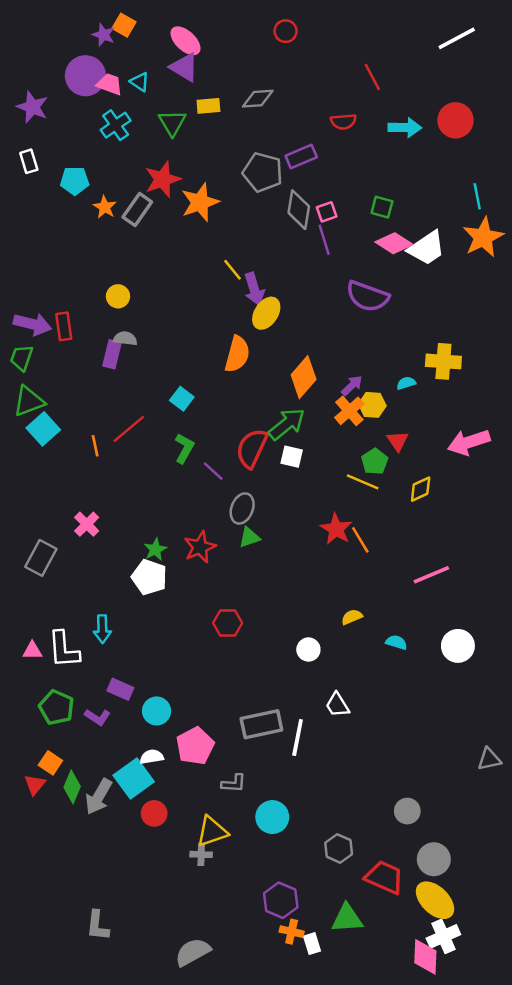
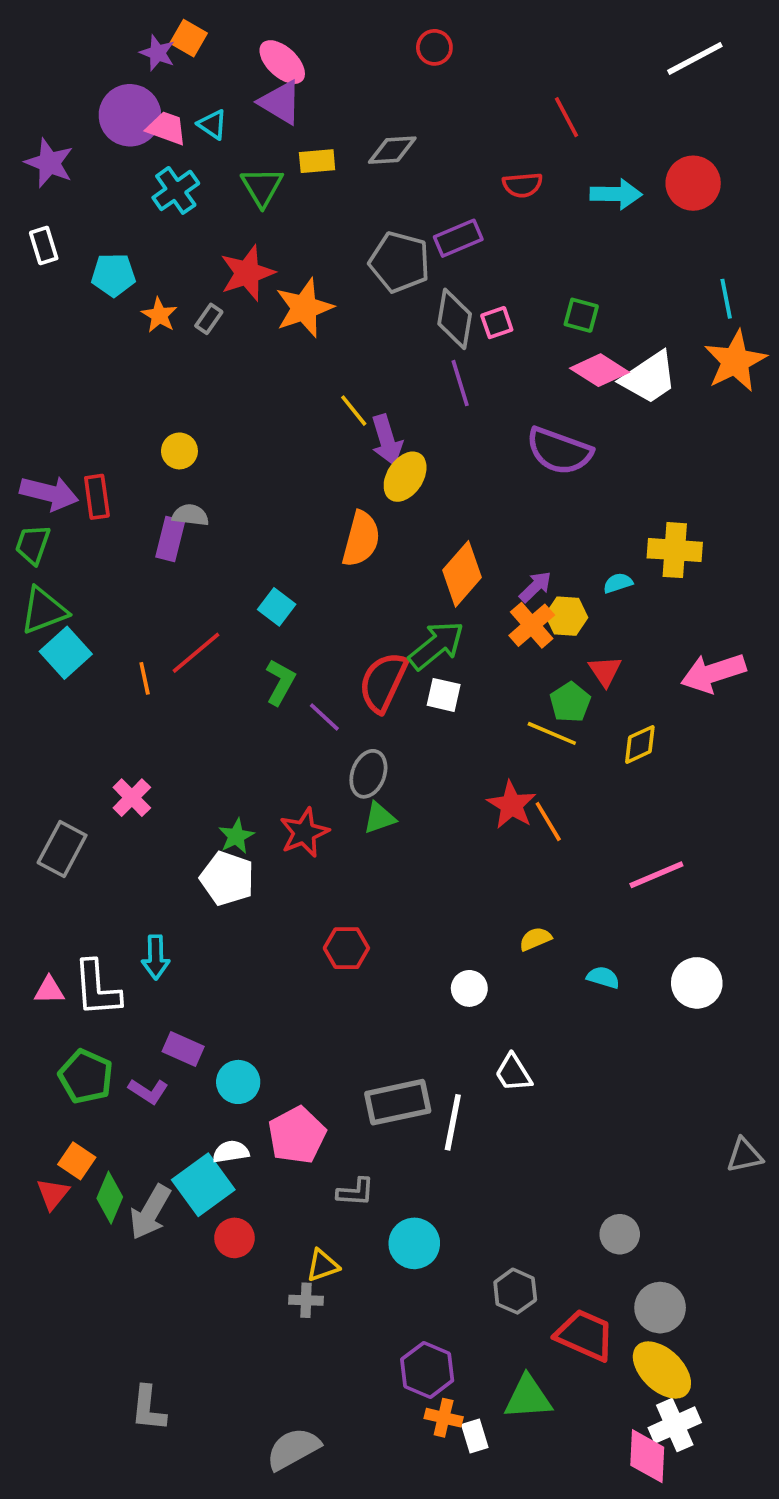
gray rectangle: (137, 210) -> (209, 319), size x0.6
purple line: (324, 240) -> (460, 383), moved
yellow triangle: (212, 832) -> (323, 1265), size x0.7

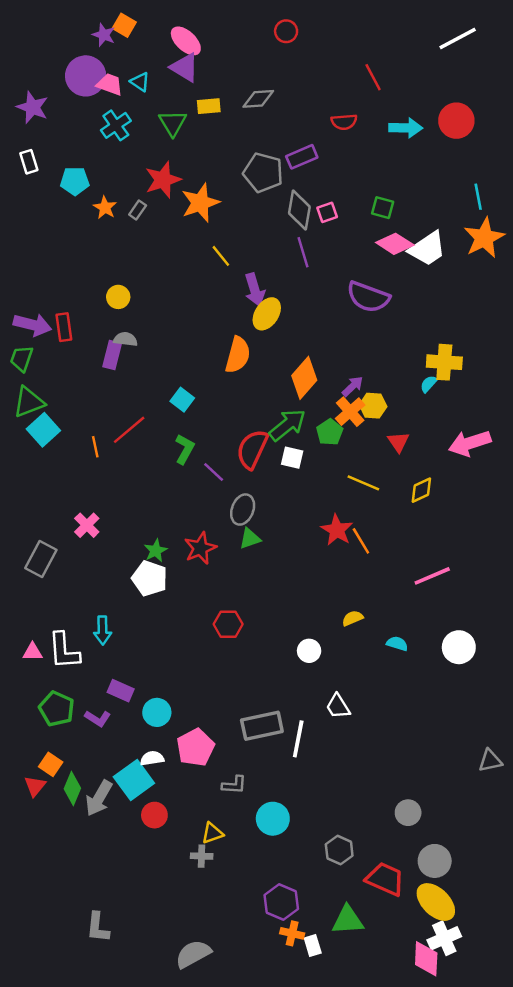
yellow line: (354, 411) -> (221, 256), moved
cyan semicircle: (618, 583) -> (429, 384), moved, turned -30
green pentagon: (570, 702) -> (330, 432), moved

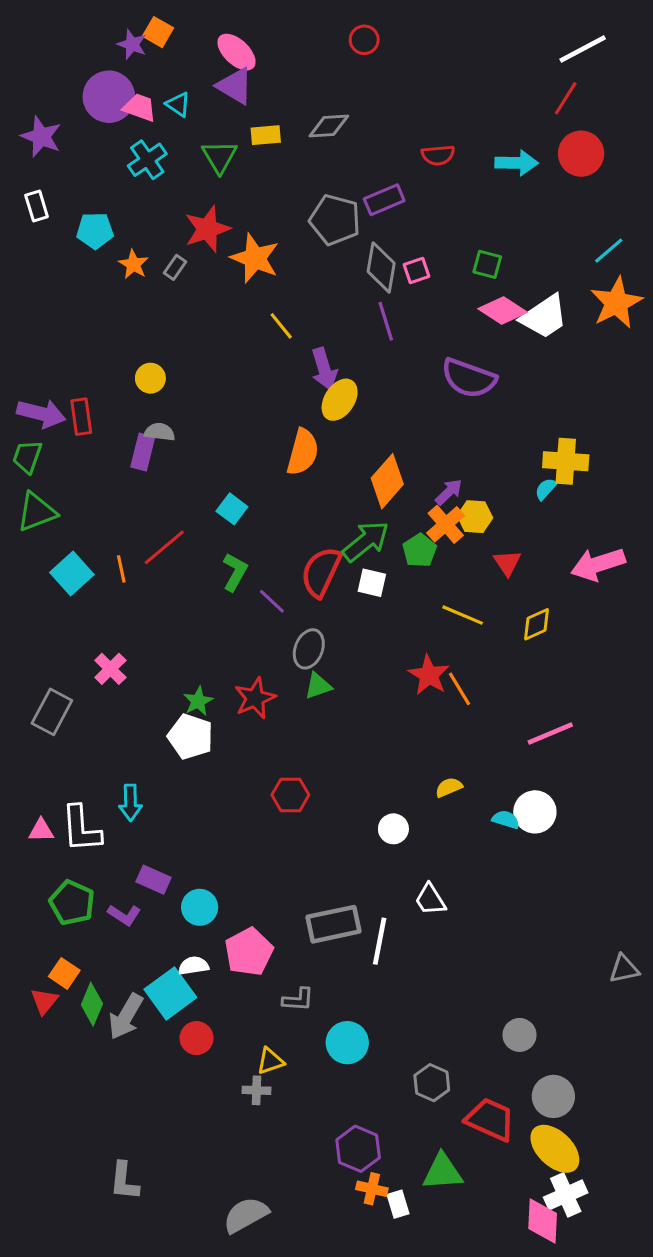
red line: (373, 77) -> (566, 98), moved, turned 60
cyan line: (478, 197) -> (609, 251), turned 60
orange star: (200, 203) -> (255, 258), turned -30
cyan square: (43, 430) -> (72, 574), moved
white circle: (459, 647) -> (535, 812), moved

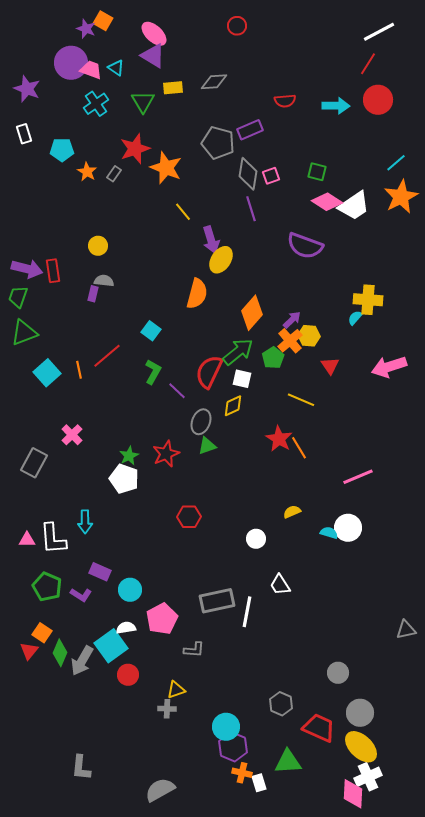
purple rectangle: (143, 452) -> (93, 294), size x0.7
yellow diamond: (536, 624) -> (233, 406), moved
cyan circle: (347, 1043) -> (226, 727), moved

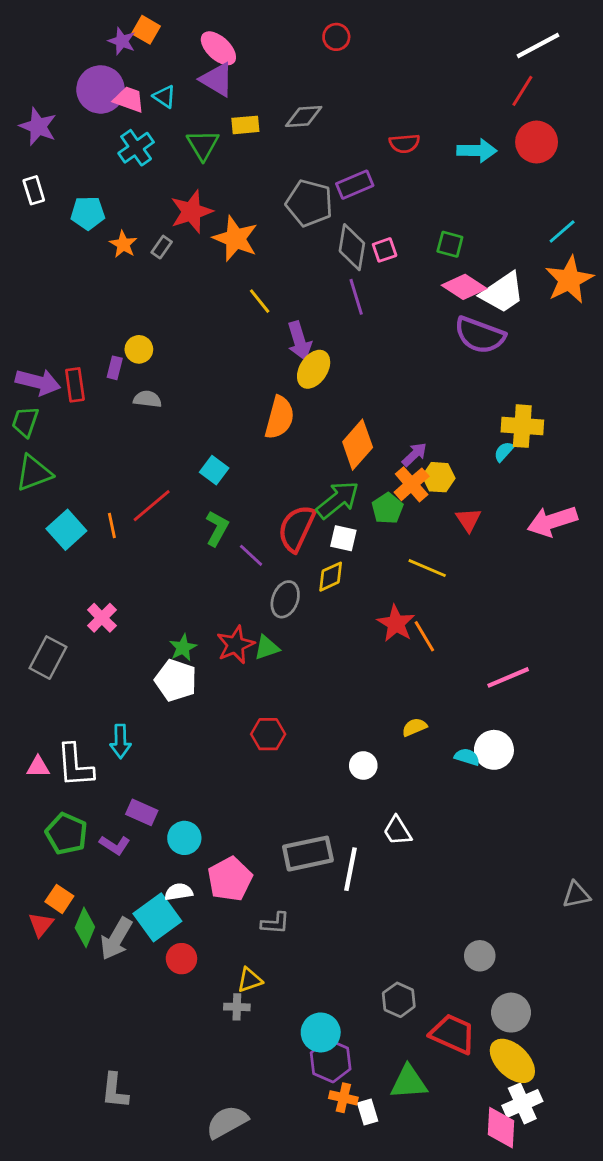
purple semicircle: (305, 246) -> (480, 335), moved
purple rectangle: (93, 294) -> (115, 368), moved
green triangle: (207, 446) -> (267, 648), moved

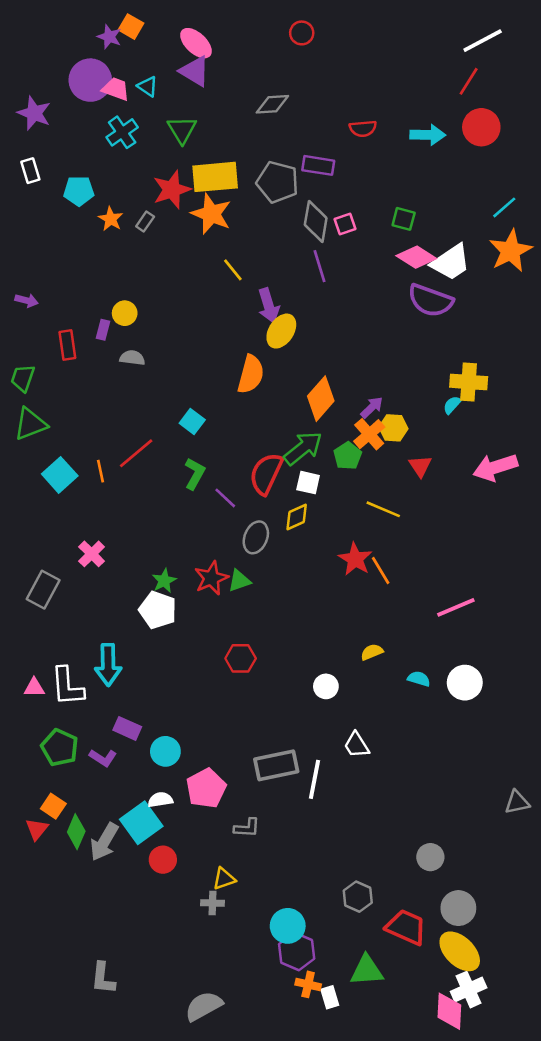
yellow rectangle: (245, 125) -> (215, 177), moved, size x1.8
purple rectangle: (355, 185) -> (318, 165), turned 32
purple arrow: (38, 382) -> (27, 300), moved, size x0.6
cyan arrow: (120, 741) -> (108, 665), size x1.4
white circle: (494, 750) -> (465, 683), moved

